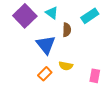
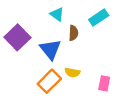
purple square: (25, 16) -> (17, 37), moved
orange rectangle: (45, 74) -> (49, 81), size x1.5

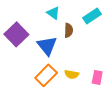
yellow semicircle: (72, 72) -> (72, 74), moved

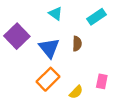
brown semicircle: (69, 30) -> (77, 44), moved
yellow semicircle: (72, 74) -> (76, 92), moved, turned -56

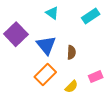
brown semicircle: (77, 44) -> (71, 52), moved
pink rectangle: (102, 81) -> (96, 77), turned 56

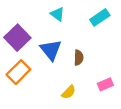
orange rectangle: (45, 75) -> (18, 72), moved
yellow semicircle: (71, 87) -> (69, 92), moved

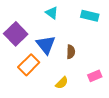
cyan rectangle: (100, 17) -> (90, 16), turned 48
orange rectangle: (18, 72) -> (29, 65), moved

